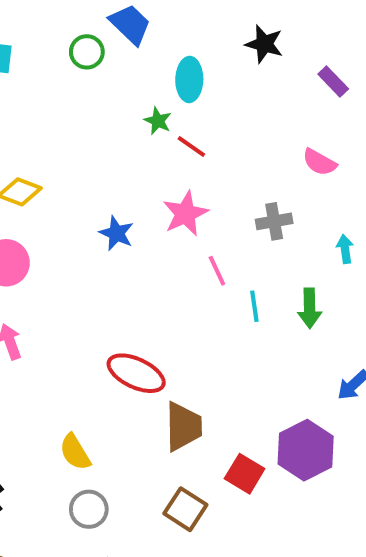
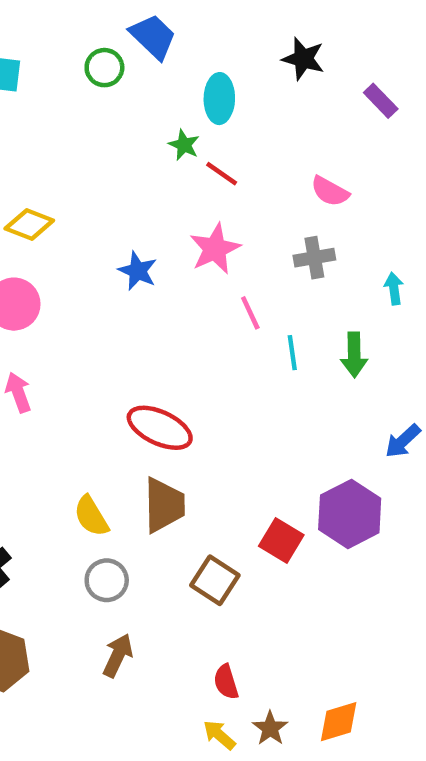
pink semicircle: (319, 162) -> (330, 191), moved
brown trapezoid: (183, 426) -> (164, 505), moved

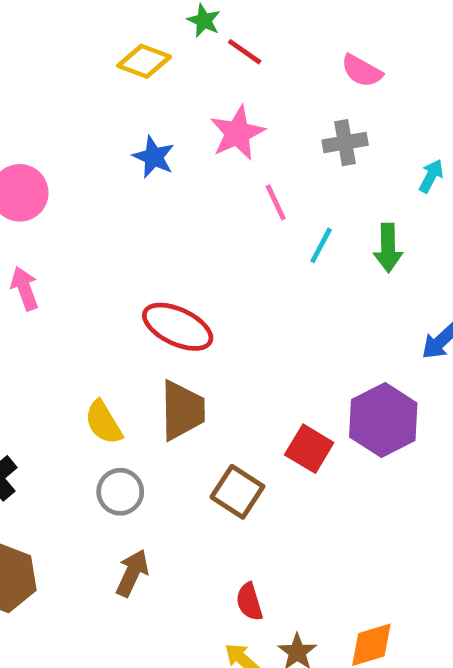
yellow diamond: (29, 224) -> (144, 61), moved
cyan arrow: (394, 289) -> (431, 176), turned 36
cyan line: (292, 353) -> (321, 245), turned 36

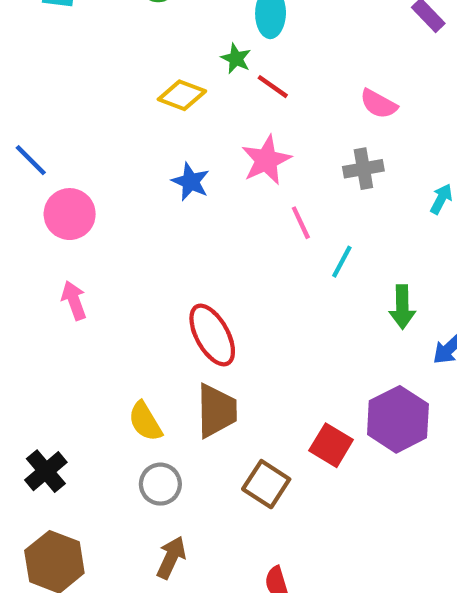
green arrow: (388, 248) -> (402, 307), moved
red ellipse: (178, 327) -> (212, 335), turned 36

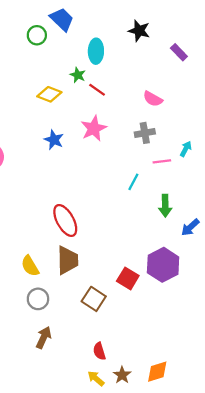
pink line: (301, 223) -> (162, 161), moved, turned -72

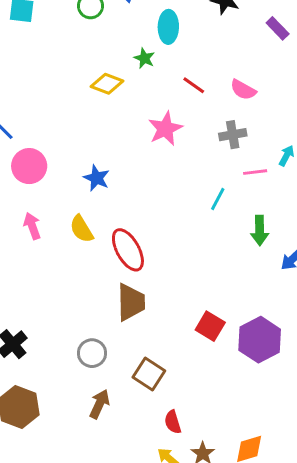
red line: (97, 90) -> (194, 85), moved
blue star: (54, 140) -> (96, 178), moved
purple hexagon: (163, 265) -> (260, 340), moved
yellow semicircle: (30, 266) -> (82, 229), moved
brown square: (94, 299) -> (149, 374), moved

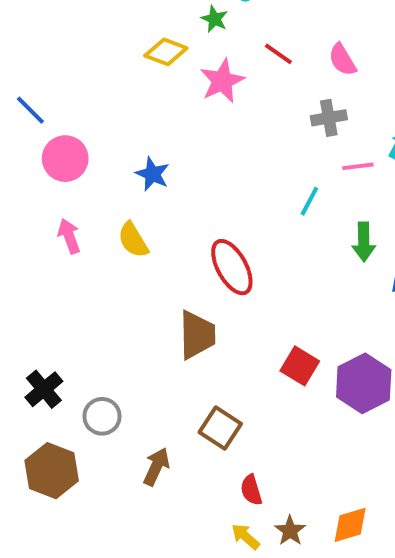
pink semicircle: (243, 90) -> (342, 60), turned 30
pink star: (165, 129) -> (222, 81), moved
red ellipse: (128, 250) -> (232, 267), moved
gray circle: (92, 353) -> (102, 416), moved

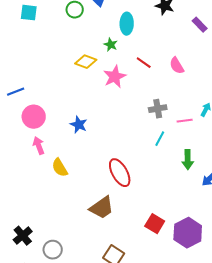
blue line: (30, 110) -> (16, 92), turned -66
gray cross: (329, 118) -> (158, 109), moved
pink arrow: (69, 236) -> (39, 146), moved
yellow semicircle: (133, 240) -> (60, 168), moved
brown trapezoid: (197, 335) -> (102, 208), turned 56

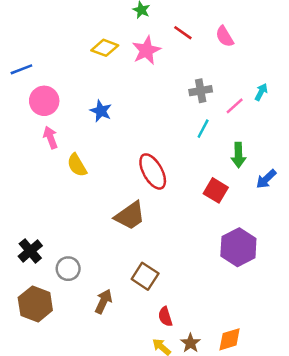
yellow diamond: (86, 62) -> (105, 48), moved
pink line: (185, 121) -> (235, 106), turned -35
red square: (155, 224) -> (216, 190), moved

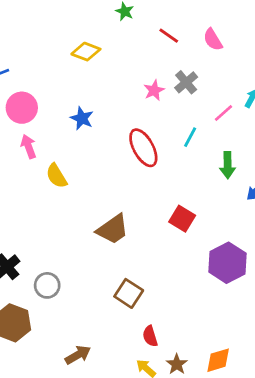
pink star: (146, 50) -> (154, 90), moved, size x0.7
gray cross: (201, 91) -> (186, 82), moved, turned -30
red ellipse: (153, 171) -> (143, 148), moved
red square: (216, 190) -> (182, 219), moved
brown arrow: (103, 301) -> (78, 355), moved, turned 35

